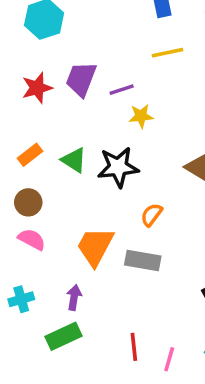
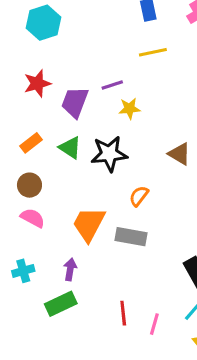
purple trapezoid: (81, 79) -> (75, 102), moved

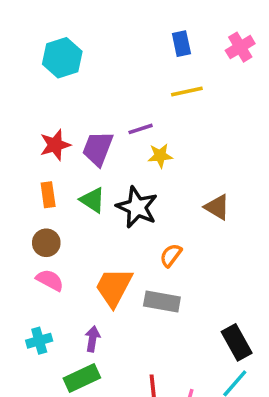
red star: (37, 84) -> (55, 145), moved
orange rectangle: (31, 143) -> (48, 195), turned -60
black star: (109, 154) -> (137, 207), turned 30

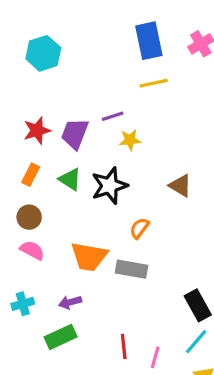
blue rectangle: (181, 44) -> (149, 41), size x1.6
orange rectangle: (48, 195) -> (31, 175), turned 35
black star: (137, 207) -> (109, 186), turned 30
orange trapezoid: (114, 287) -> (89, 257), turned -108
purple arrow: (93, 339) -> (70, 302), turned -115

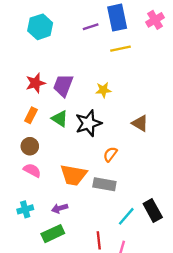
purple line: (113, 116) -> (91, 27), moved
cyan line: (196, 342) -> (126, 216), moved

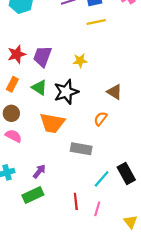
orange semicircle: (110, 154) -> (100, 119), moved
orange trapezoid: (73, 175) -> (52, 123), moved
purple arrow: (60, 208) -> (39, 171), turned 144

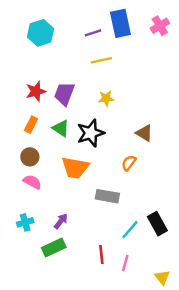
yellow line: (96, 22) -> (101, 60), moved

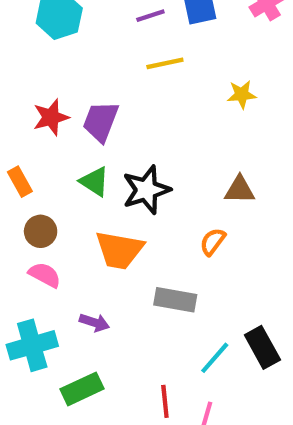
yellow star: (106, 98) -> (242, 94), moved
orange rectangle: (31, 125) -> (20, 182), moved, turned -56
brown triangle: (144, 133) -> (240, 190), turned -30
purple arrow: (61, 221) -> (94, 323), moved, turned 70
cyan cross: (25, 222) -> (32, 345), size x1.6

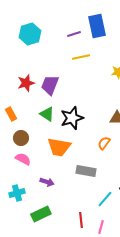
cyan cross: (32, 345) -> (17, 193), size x0.7

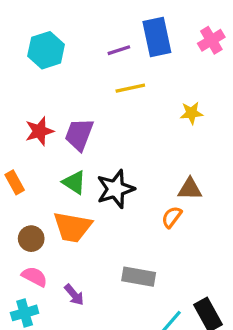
brown circle: (21, 138) -> (31, 239), moved
orange semicircle: (104, 143) -> (172, 217), moved
orange trapezoid: (59, 147) -> (72, 227), moved
pink semicircle: (23, 159) -> (34, 277), moved
purple arrow: (47, 182) -> (74, 295), turned 32

